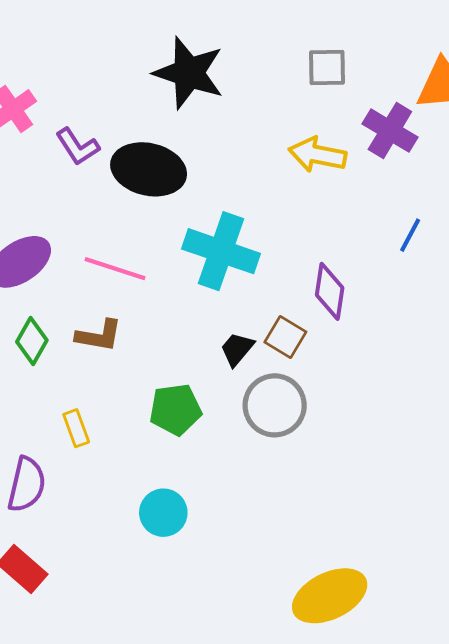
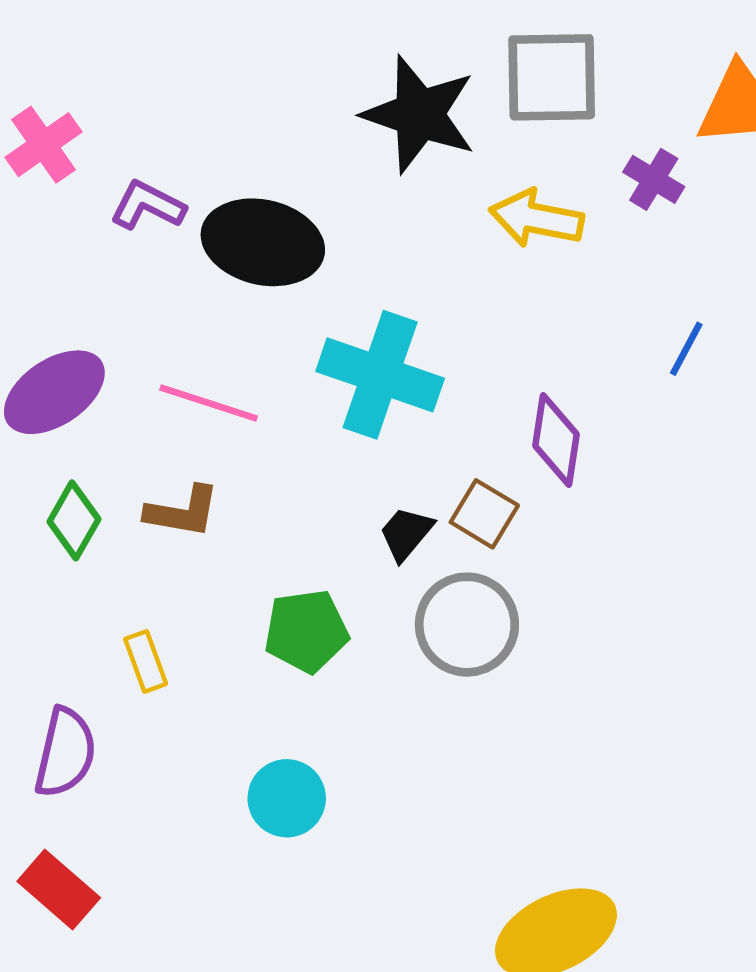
gray square: (327, 67) -> (552, 77), size x1.5
black star: (189, 73) -> (419, 114), moved
purple cross: (390, 130) -> (654, 179), size x0.7
purple L-shape: (77, 147) -> (148, 205), turned 150

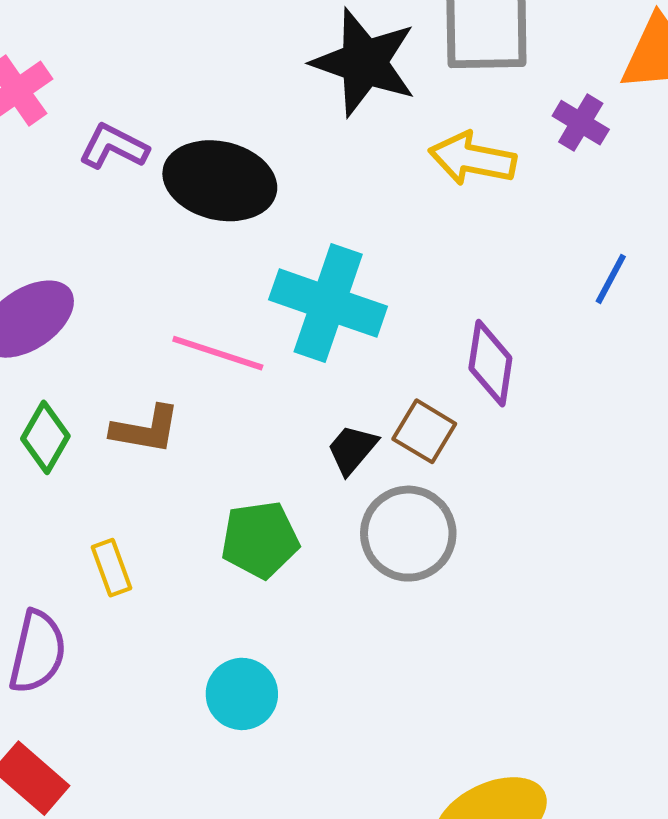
pink line: (209, 403) -> (218, 353), moved

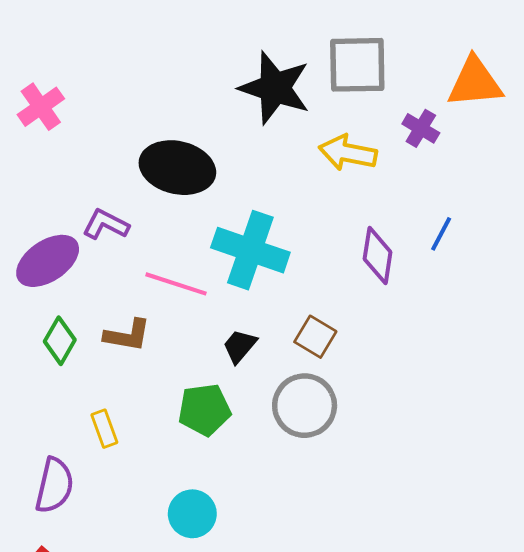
purple L-shape: (114, 147) -> (106, 224), moved
purple diamond: (490, 363) -> (378, 255), moved
black trapezoid: (352, 449) -> (240, 346), moved

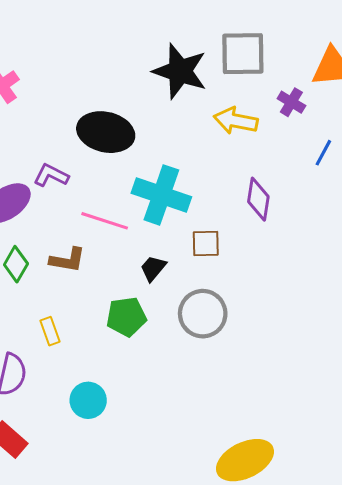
blue line: (441, 234) -> (323, 153), moved
brown square: (315, 337) -> (206, 243), moved, turned -32
cyan circle: (192, 514) -> (88, 400), moved

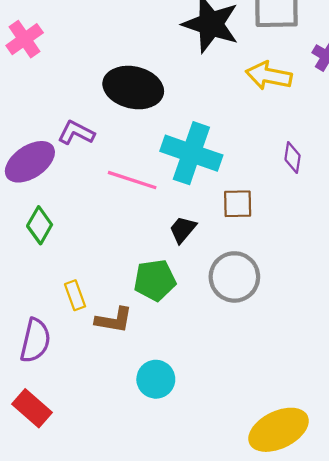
purple diamond: (258, 199) -> (293, 157), size x0.7
brown L-shape: (68, 260) -> (114, 320), moved
cyan circle: (88, 400) -> (156, 379), moved

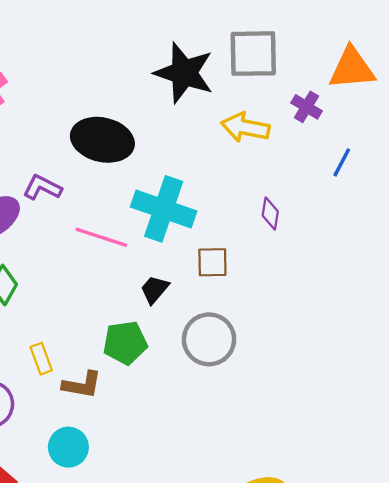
cyan circle: (156, 379) -> (68, 447), moved

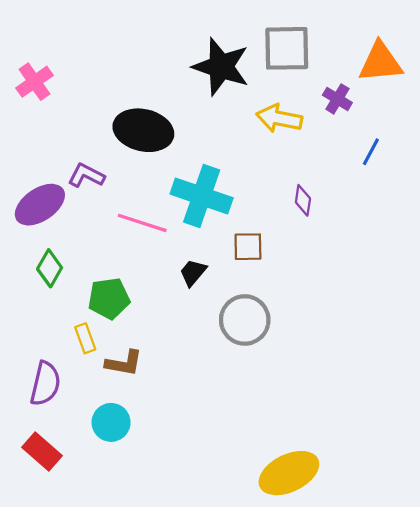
green pentagon: (125, 343) -> (109, 298), moved

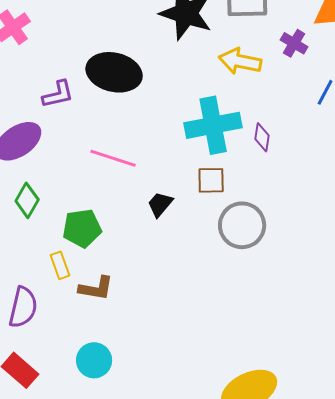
purple L-shape: (86, 176) -> (58, 94), moved, turned 140
cyan cross: (202, 196) -> (213, 125), moved, turned -30
gray circle: (245, 320) -> (242, 225), moved
cyan circle: (111, 422) -> (94, 360), moved

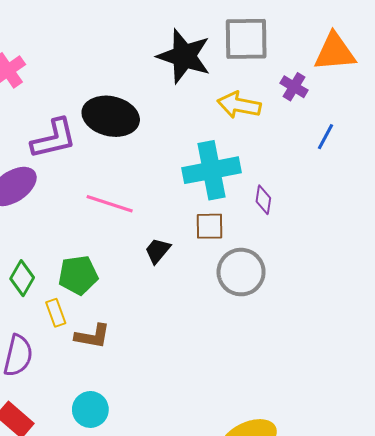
purple L-shape: (58, 94) -> (54, 139), size x1.4
purple diamond: (262, 137) -> (263, 200), moved
green diamond: (27, 200) -> (22, 278), moved

